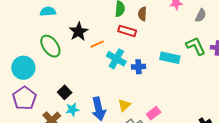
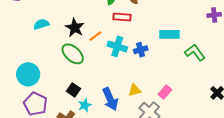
cyan semicircle: (48, 11) -> (41, 24), moved
green ellipse: (50, 46) -> (73, 54), moved
green L-shape: (196, 46) -> (195, 53), moved
yellow triangle: (124, 105) -> (135, 90), turned 40

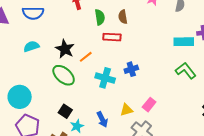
cyan rectangle: (169, 34) -> (184, 42), moved
cyan cross: (117, 46) -> (105, 78), moved
pink rectangle: (165, 92) -> (149, 105), moved
blue arrow: (110, 99) -> (102, 119), size x0.7

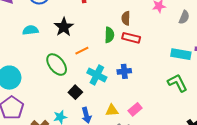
green semicircle: (100, 17) -> (109, 35), moved
red rectangle: (112, 37) -> (131, 38), moved
black star: (65, 49) -> (64, 27), moved
black square: (65, 111) -> (75, 92), moved

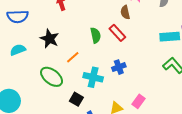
brown semicircle: (126, 18) -> (125, 12), moved
red rectangle: (131, 38) -> (117, 33), turned 48

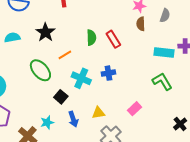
brown semicircle: (125, 12) -> (141, 24), moved
pink rectangle: (139, 101) -> (134, 109), moved

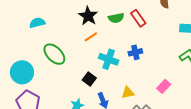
black star: (45, 32) -> (88, 16), moved
green semicircle: (91, 38) -> (116, 18), turned 84
green ellipse: (40, 70) -> (54, 54), moved

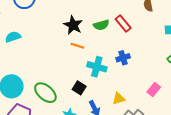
cyan semicircle: (37, 23) -> (13, 37), moved
orange line: (91, 37) -> (77, 46), turned 56
green ellipse: (54, 54) -> (45, 93), moved

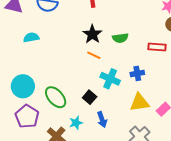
red rectangle: (123, 24) -> (157, 47), moved, turned -54
yellow triangle: (119, 99) -> (139, 103), moved, size x1.5

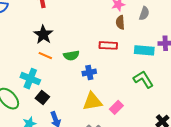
green semicircle: (120, 38) -> (71, 55), moved
cyan cross: (110, 79) -> (30, 79), moved

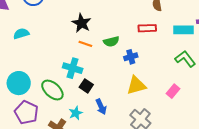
pink rectangle: (116, 107) -> (173, 91), moved

